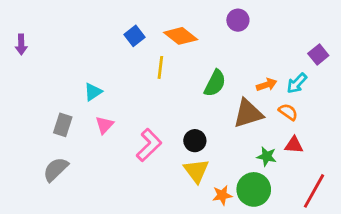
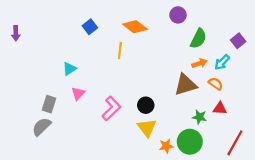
blue square: (135, 36) -> (90, 27), moved
green semicircle: (215, 83) -> (198, 39), moved
gray rectangle: (63, 125) -> (49, 104), moved

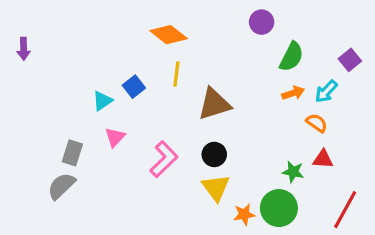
blue square: (90, 27) -> (134, 87), moved
orange diamond: (135, 27) -> (169, 35), moved
brown triangle: (185, 85) -> (214, 104), moved

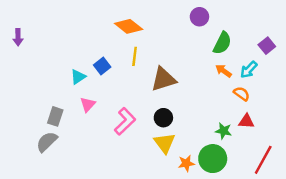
orange arrow: (293, 93) -> (224, 71), turned -126

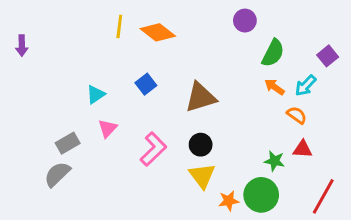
yellow line: (135, 56) -> (119, 26), moved
blue square: (102, 66) -> (146, 84), moved
gray rectangle: (55, 116) -> (68, 143), turned 42

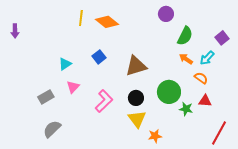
gray semicircle: (57, 174) -> (52, 129), moved
green circle: (261, 195) -> (169, 92), moved

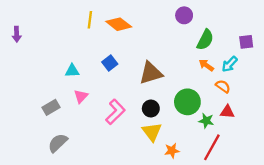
purple square: (222, 38) -> (246, 42), turned 32
cyan triangle: (65, 64) -> (72, 71), turned 32
red line: (219, 133) -> (212, 147), moved

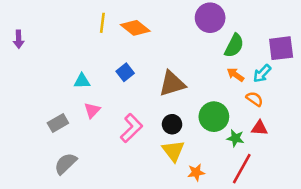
purple circle: (184, 15) -> (210, 18), size x1.5
purple square: (246, 42) -> (281, 48), size x1.5

